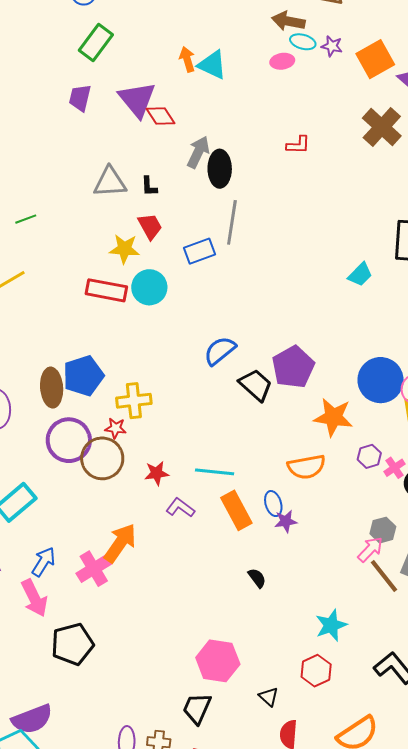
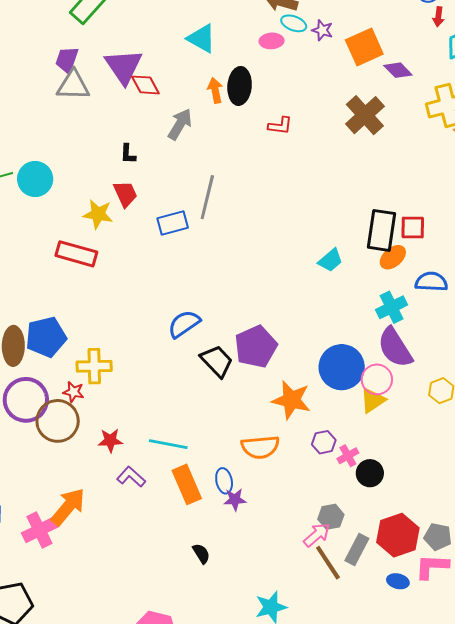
orange arrow: (187, 59) -> (215, 90), moved
black ellipse: (220, 169) -> (240, 86), moved
gray triangle: (110, 182) -> (73, 85), moved
cyan circle: (149, 287) -> (35, 179), moved

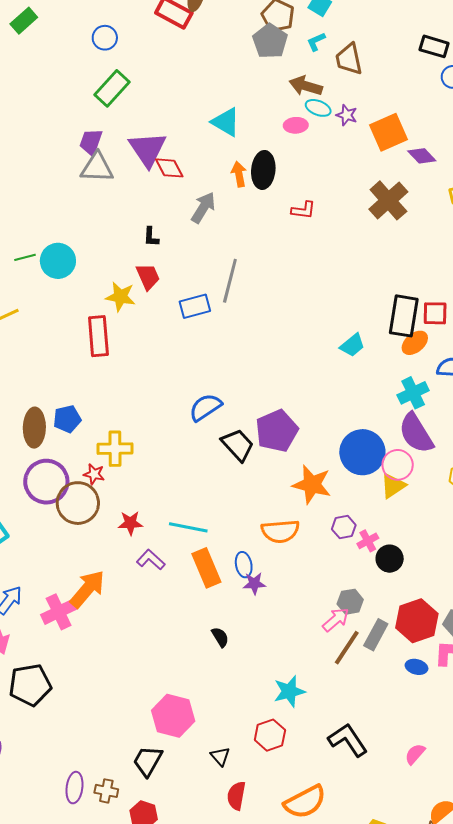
red rectangle: (76, 254) -> (98, 336), turned 69
blue pentagon: (46, 337) -> (67, 419), size x0.7
brown line: (328, 563) -> (347, 648), turned 66

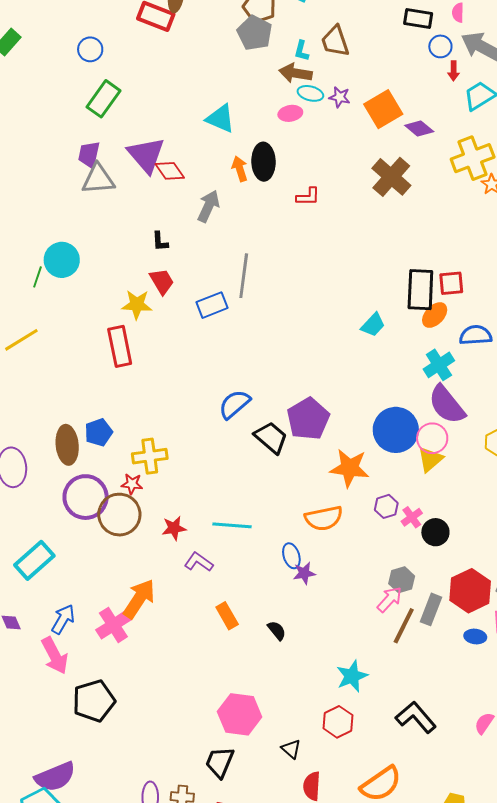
cyan L-shape: (316, 42) -> (302, 51), moved, turned -45
green line: (25, 257) -> (37, 277), turned -50
cyan circle: (58, 261) -> (62, 260), moved
orange rectangle: (206, 568) -> (227, 616), moved, size x0.7

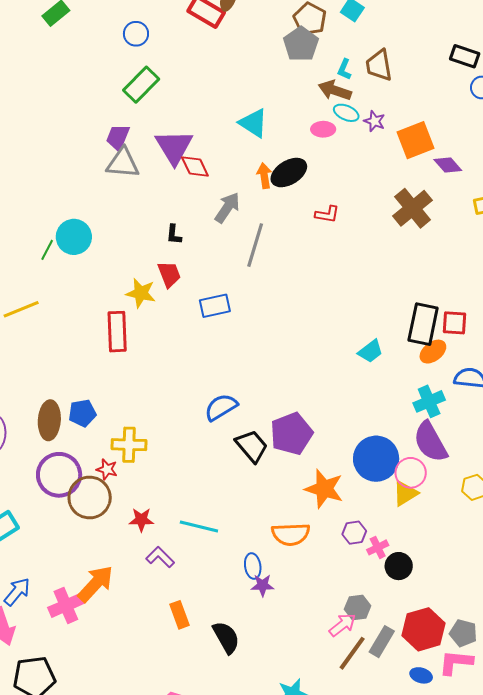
black ellipse: (263, 162) -> (289, 173), turned 51
gray line: (244, 276) -> (255, 245), moved
black semicircle: (277, 631) -> (226, 637), size x1.6

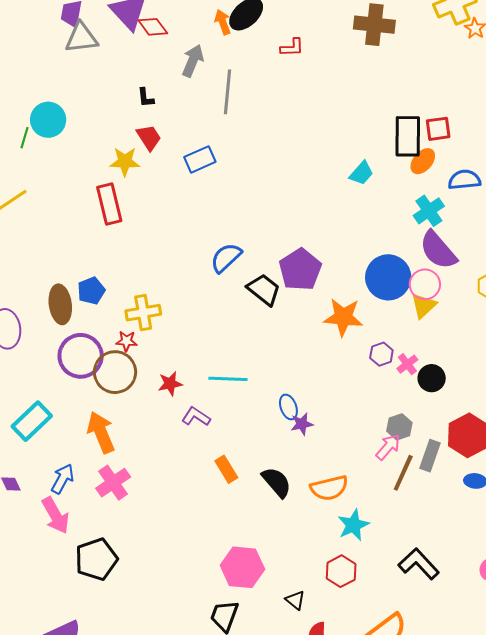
brown cross: (413, 208) -> (374, 25), turned -33
orange semicircle: (291, 534) -> (329, 488), moved
orange arrow: (96, 584) -> (101, 432), moved, turned -54

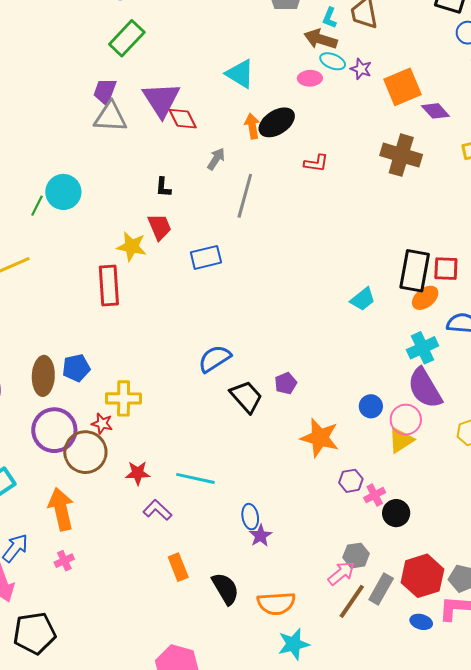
gray arrow: (193, 61) -> (216, 159), size x0.7
purple pentagon: (300, 270) -> (286, 383), size x0.5
blue circle: (388, 277) -> (371, 406), size x0.5
purple star: (302, 424) -> (260, 536), turned -30
pink cross: (113, 483) -> (64, 561), size x0.6

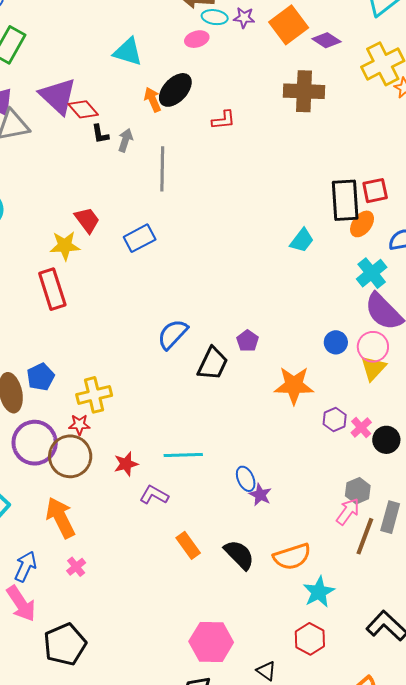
black L-shape: (163, 187) -> (100, 134), moved
black trapezoid: (246, 397) -> (213, 363), turned 81

